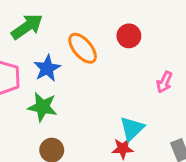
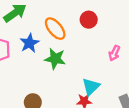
green star: (42, 107) -> (55, 59), moved

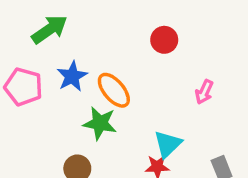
orange ellipse: (55, 29) -> (114, 90), moved
green star: (55, 59) -> (100, 123), moved

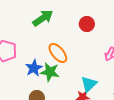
green arrow: (50, 29) -> (43, 18), moved
blue star: (72, 76) -> (34, 68), moved

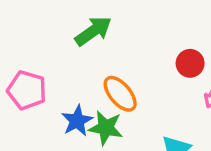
red circle: (87, 24) -> (190, 63), moved

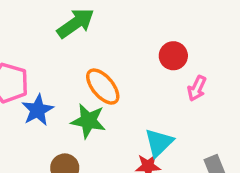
blue star: (77, 121) -> (38, 110), moved

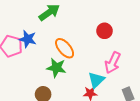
pink arrow: (197, 88) -> (113, 63), moved, size x1.5
blue star: (38, 110) -> (28, 39), moved, turned -30

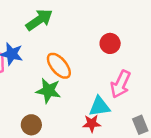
cyan triangle: (96, 80) -> (100, 106), turned 36

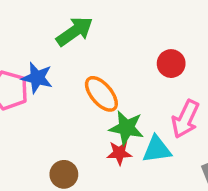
green star: (48, 91) -> (126, 128), moved
red star: (92, 123) -> (119, 153), moved

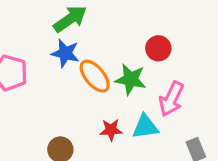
blue star: (37, 78) -> (65, 53), moved
green star: (126, 128) -> (131, 79), moved

